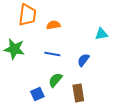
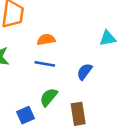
orange semicircle: (53, 25) -> (46, 40), moved

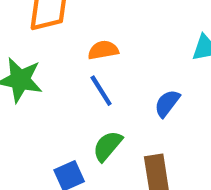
blue line: (45, 64) -> (101, 91), turned 48

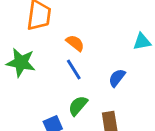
orange semicircle: (103, 50) -> (75, 43), turned 48

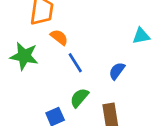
orange semicircle: (75, 43) -> (59, 37), moved

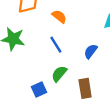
orange semicircle: (59, 37) -> (59, 16), moved

